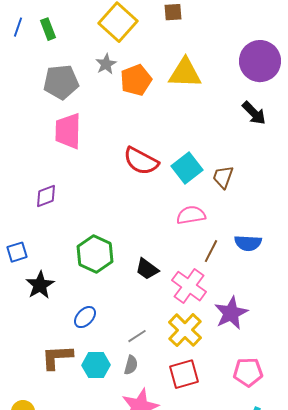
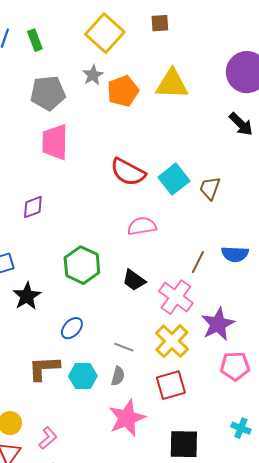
pink semicircle: (191, 215) -> (142, 226), moved
gray line: (137, 336) -> (124, 347), turned 54
pink pentagon: (248, 372) -> (235, 366), moved

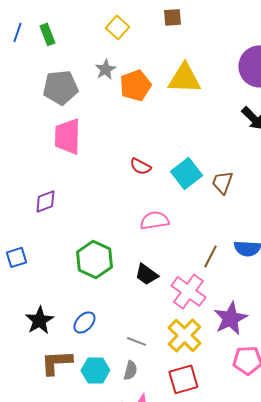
yellow square: (105, 33) -> (117, 27), size x0.6
red semicircle: (128, 172) -> (140, 166), size x0.6
black star: (27, 296) -> (39, 320), moved

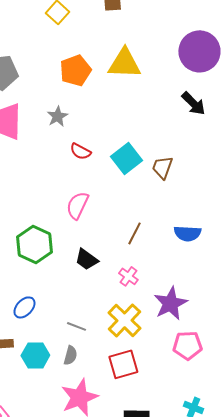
gray star: (105, 69) -> (57, 116), moved
pink semicircle: (154, 220) -> (77, 205), moved, turned -56
brown line: (210, 256) -> (134, 233), moved
pink cross: (188, 291) -> (128, 276), size x0.6

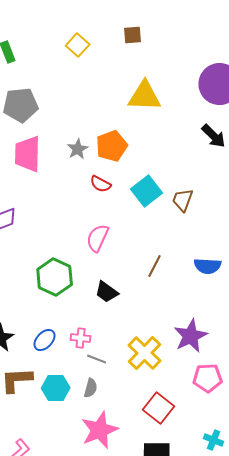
orange pentagon: (75, 70) -> (112, 146), moved
pink cross: (128, 276) -> (81, 338), moved, turned -30
red square: (123, 364) -> (159, 408), moved, turned -36

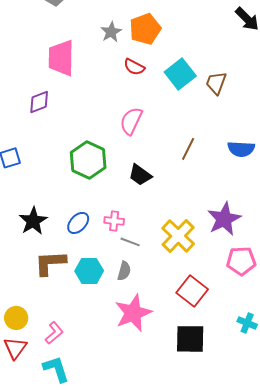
pink trapezoid: (28, 154) -> (61, 58), moved

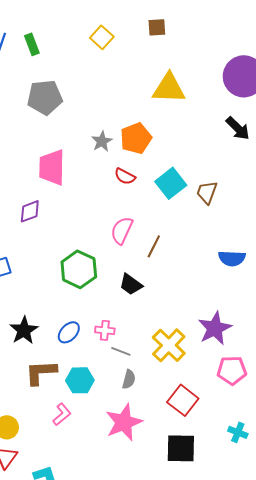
brown line: (188, 149) -> (154, 246), moved
gray semicircle: (124, 271) -> (129, 379), moved
pink L-shape: (54, 333) -> (62, 414), moved

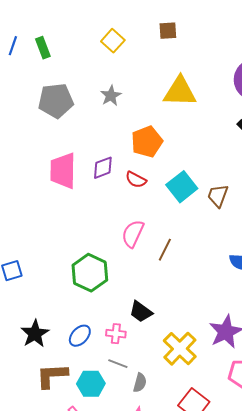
gray star: (102, 141) -> (111, 96), moved
purple diamond: (30, 211) -> (103, 168), moved
black trapezoid: (131, 284) -> (141, 312), moved
gray line: (121, 351) -> (118, 364), moved

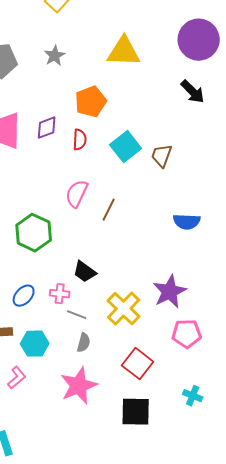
red semicircle: (136, 180) -> (80, 140), turned -115
gray line: (118, 364) -> (77, 315), moved

